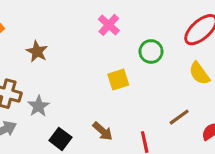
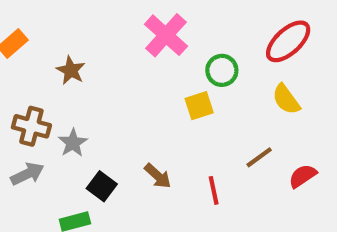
pink cross: (109, 25) -> (166, 35), size x1.5
yellow square: (118, 80) -> (199, 106), moved

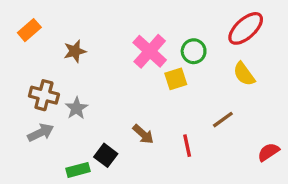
pink cross: (166, 35) -> (150, 51), moved
brown star: (71, 70) -> (75, 51), turned 30
red semicircle: (303, 176) -> (268, 152), moved
black square: (102, 186) -> (106, 155), moved

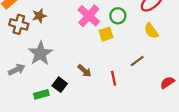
brown cross: (44, 95) -> (19, 24), moved
gray star: (76, 108) -> (40, 53), size x1.6

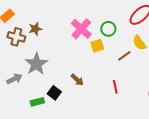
brown line: (137, 61) -> (124, 56), moved
red line: (114, 78) -> (115, 87), moved

